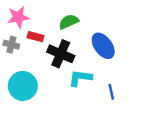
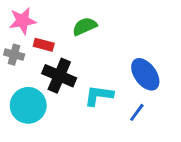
blue ellipse: (103, 46) -> (145, 74), moved
black cross: (61, 54) -> (59, 76), moved
blue line: (111, 92) -> (137, 112), turned 49

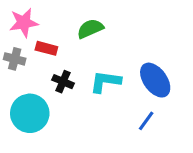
black cross: (59, 76) -> (63, 82), size x0.6
cyan L-shape: (99, 95) -> (105, 82), moved

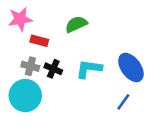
gray cross: (15, 59) -> (30, 66), moved

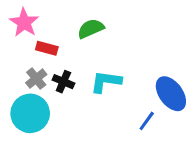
pink star: (20, 19) -> (24, 23), turned -30
gray cross: (30, 66) -> (36, 79), turned 36
blue ellipse: (131, 68) -> (171, 94), moved

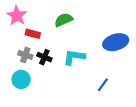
gray cross: (36, 79) -> (25, 55), turned -32
blue ellipse: (171, 94) -> (116, 42), moved, turned -70
cyan circle: (30, 113) -> (21, 79), size x0.7

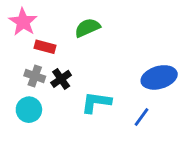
blue ellipse: (116, 42) -> (159, 77), moved
black cross: (44, 57) -> (61, 79), turned 32
cyan L-shape: (74, 57) -> (96, 102), moved

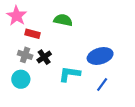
green semicircle: (87, 28) -> (63, 20), turned 36
blue ellipse: (159, 77) -> (100, 56), moved

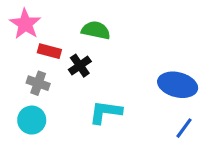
blue ellipse: (100, 56) -> (178, 85), moved, turned 30
black cross: (44, 57) -> (80, 66), moved
blue line: (102, 85) -> (184, 128), moved

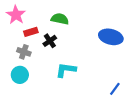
red rectangle: (49, 51) -> (31, 32), turned -32
blue ellipse: (178, 85) -> (111, 37), moved
blue line: (184, 128) -> (115, 89), moved

